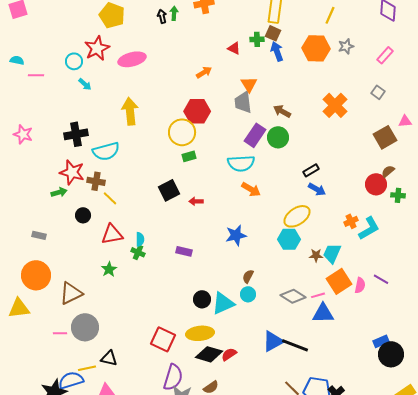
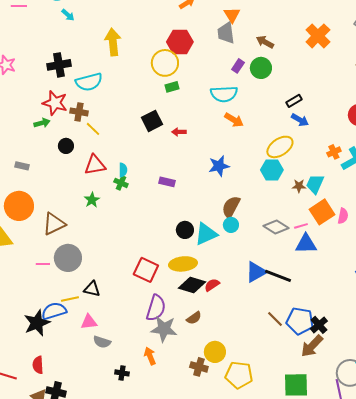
purple rectangle: (255, 135) -> (238, 66), size x0.6
brown semicircle: (248, 276) -> (231, 207), size x1.6

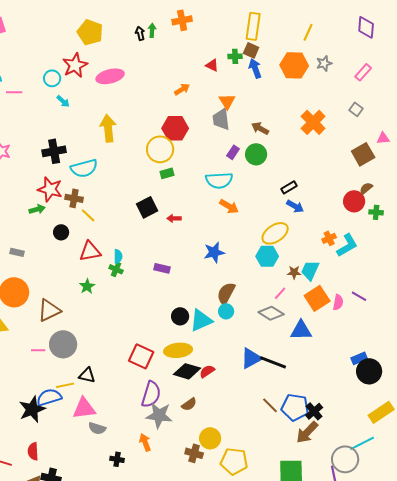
pink line: (301, 226) -> (280, 293), moved, turned -32
pink triangle: (89, 322) -> (84, 408), size x1.4

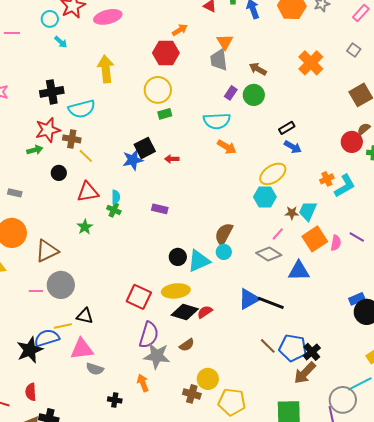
red hexagon: (175, 128) -> (166, 53), moved
red star: (50, 189) -> (48, 130), turned -30
blue star: (214, 252) -> (133, 160), moved

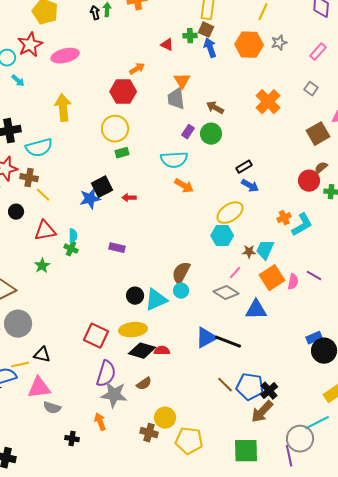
red semicircle: (205, 312) -> (162, 351), turned 35

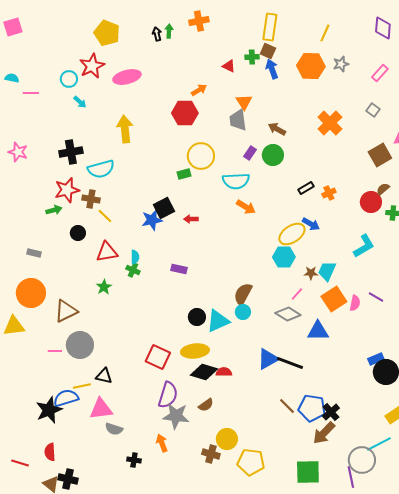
yellow circle: (115, 129) -> (201, 156), moved
blue arrow: (250, 186) -> (311, 224), moved
orange cross: (284, 218) -> (329, 193), moved

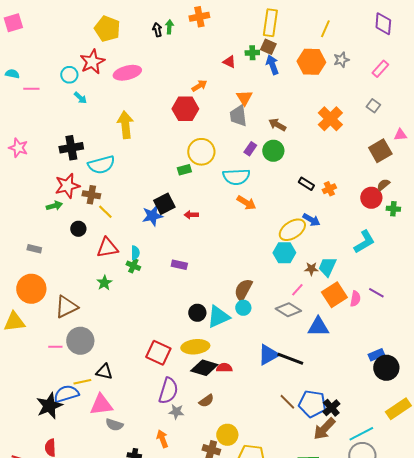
black rectangle: (306, 188) -> (306, 184), turned 63
gray star: (176, 416) -> (176, 412), size x0.6
cyan line: (379, 444) -> (361, 434), moved

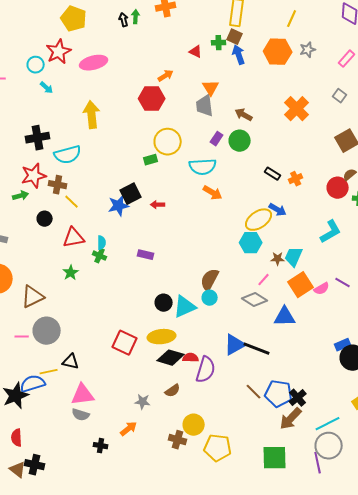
pink semicircle: (355, 299) -> (322, 289), turned 49
purple semicircle: (168, 391) -> (206, 370), moved
pink triangle: (101, 405) -> (83, 395), moved
orange arrow: (162, 439) -> (129, 429), turned 72

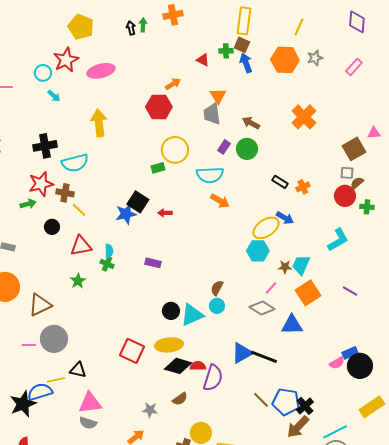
gray square: (340, 96) -> (347, 173), moved, turned -32
black square: (131, 194) -> (138, 202), turned -30
brown semicircle: (210, 280) -> (217, 288), size x0.7
pink semicircle: (322, 289) -> (337, 363), moved

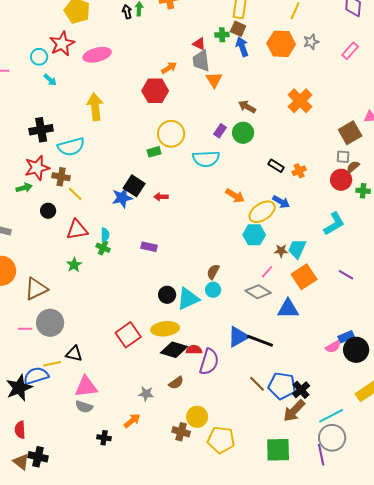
gray trapezoid: (212, 114) -> (201, 61), moved
orange arrow: (220, 201) -> (235, 196), moved
red square: (132, 351) -> (128, 335), turned 30

